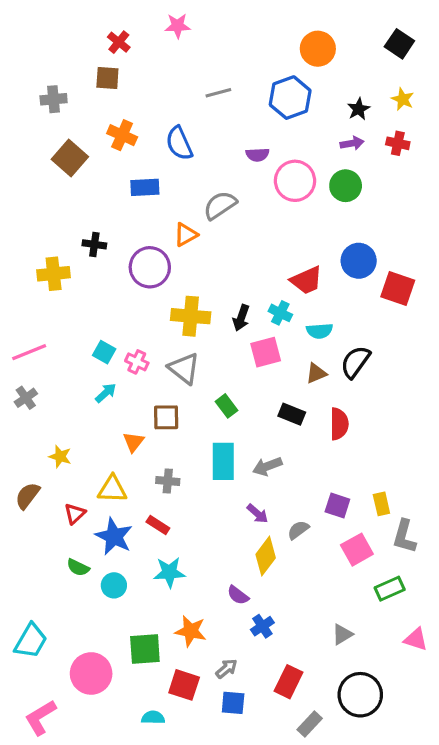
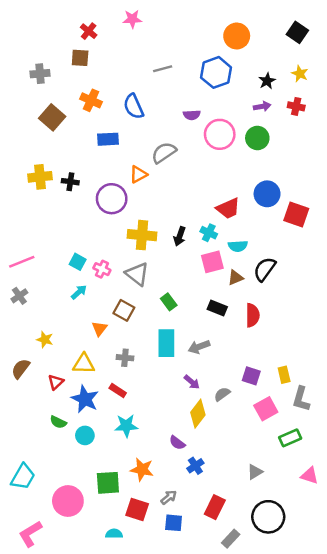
yellow cross: (54, 274) -> (40, 177), moved
pink square: (266, 352) -> (212, 262), moved
brown square: (166, 417) -> (124, 310), turned 30

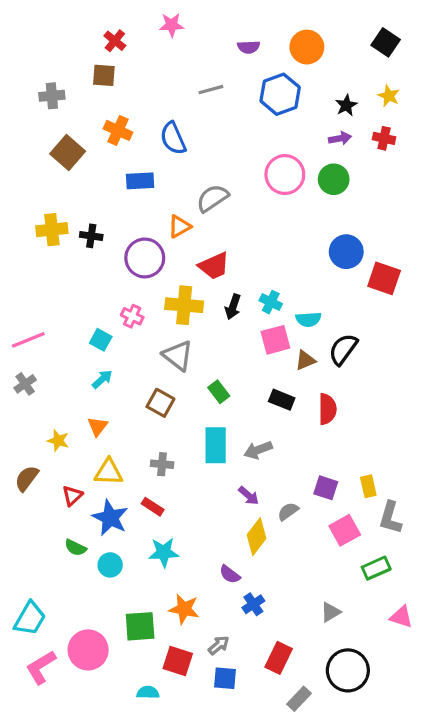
purple semicircle: (192, 115) -> (249, 47), moved
red trapezoid: (228, 208) -> (214, 266), moved
pink cross: (102, 269) -> (132, 316), moved
orange triangle: (99, 329) -> (98, 426), moved
pink L-shape: (30, 534) -> (41, 667), moved

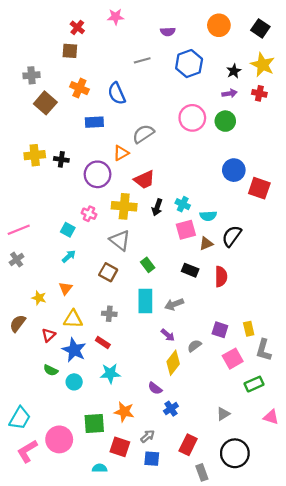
orange circle: (307, 47) -> (219, 25), moved
gray cross: (52, 96) -> (32, 75), moved
yellow star: (389, 96) -> (263, 65), size x1.6
gray rectangle: (299, 699) -> (202, 472), turned -63

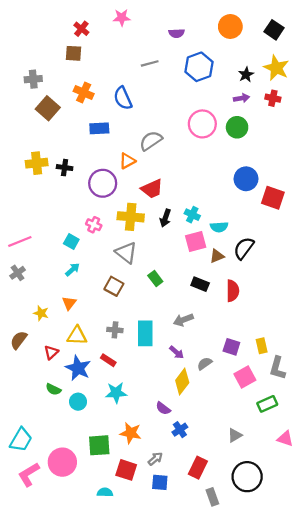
cyan rectangle: (145, 301) -> (145, 333), moved

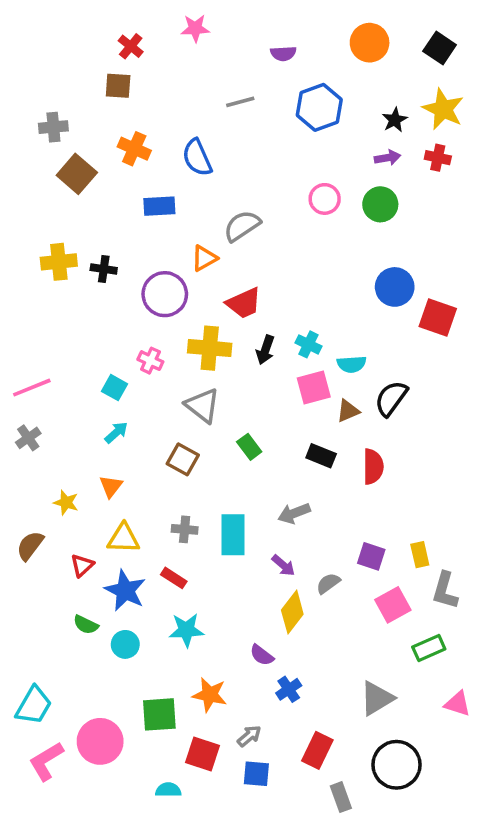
pink circle: (202, 124) -> (325, 199), size x0.7
gray triangle: (235, 435) -> (377, 698), size x1.5

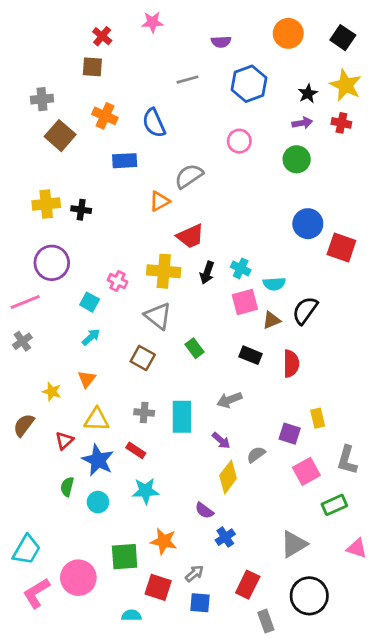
pink circle: (325, 199) -> (239, 141), moved
purple circle: (165, 294) -> (52, 263), moved
yellow rectangle: (420, 555) -> (318, 418), moved
green semicircle: (86, 625) -> (67, 487), turned 78

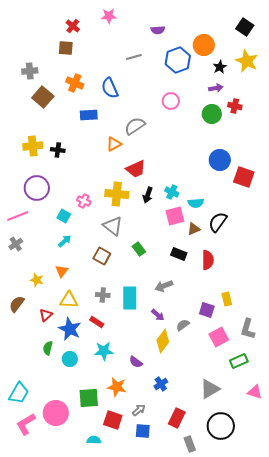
orange circle: (288, 33) -> (204, 45), moved
red cross: (341, 123) -> (235, 106), moved
purple semicircle: (204, 510) -> (136, 362), moved

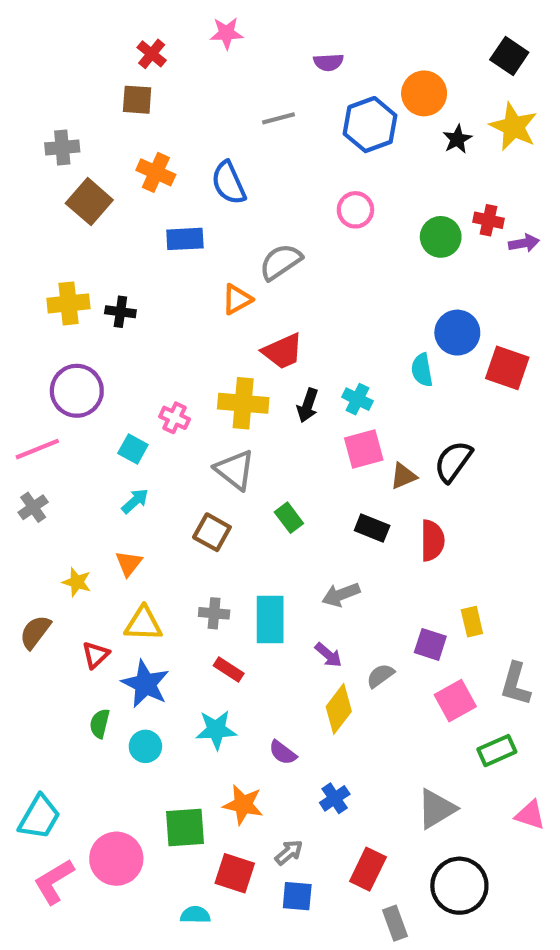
purple arrow: (216, 88) -> (524, 243), moved
cyan semicircle: (196, 203) -> (422, 370), moved, turned 84
red rectangle: (97, 322) -> (229, 669), moved

